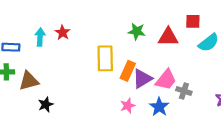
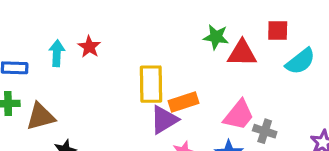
green star: (137, 31) -> (216, 37), moved
orange rectangle: (128, 71) -> (183, 102), turned 48
purple triangle: (142, 79) -> (164, 120), moved

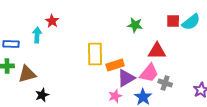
red star: (89, 47) -> (52, 21), moved
red triangle: (242, 53) -> (157, 51), moved
cyan semicircle: (300, 61) -> (191, 22), moved
purple triangle: (164, 120) -> (126, 78), moved

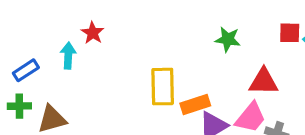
blue rectangle: (11, 44) -> (26, 70), turned -35

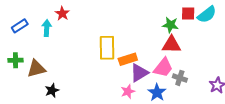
green star: (228, 39) -> (170, 25), moved
blue rectangle: (26, 70) -> (20, 26), moved

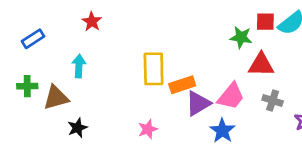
cyan arrow: (47, 28) -> (79, 66), moved
red triangle: (172, 45) -> (261, 65), moved
gray cross: (180, 78) -> (273, 100), moved
pink star: (128, 91) -> (148, 129), moved

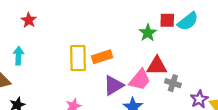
green star: (241, 37) -> (148, 33), turned 30
red triangle: (261, 65) -> (157, 66), moved
orange rectangle: (182, 85) -> (102, 57), moved

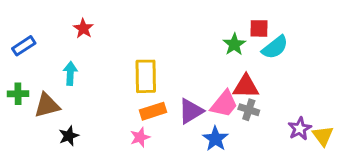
cyan semicircle: (188, 21) -> (275, 47), moved
orange rectangle: (102, 57) -> (153, 111), moved
gray cross: (173, 83) -> (249, 110), moved

